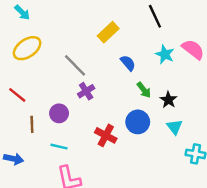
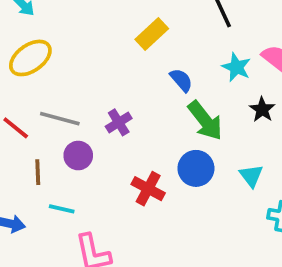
gray line: (75, 65) -> (60, 119), moved, turned -30
green arrow: (144, 90) -> (205, 121), size x1.6
black star: (168, 100) -> (262, 110), moved
cyan line: (59, 147) -> (62, 209), moved

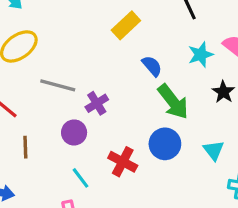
cyan star: (236, 67) -> (201, 55), turned 30
gray line: (60, 119) -> (58, 85), moved
purple circle: (78, 156) -> (74, 133), moved
cyan line: (62, 209) -> (81, 178), moved, turned 40

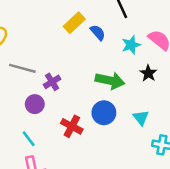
blue semicircle: (152, 66) -> (98, 33), moved
green arrow: (173, 102) -> (110, 81), turned -40
cyan line: (81, 178) -> (29, 139), moved

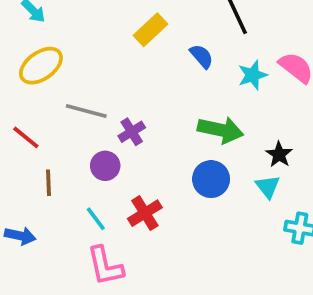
yellow rectangle: (74, 23) -> (151, 30), moved
black star: (148, 73) -> (279, 154), moved
red cross: (72, 126) -> (145, 213), moved, turned 30

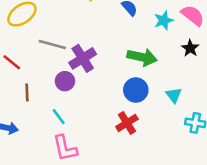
purple cross: (132, 132) -> (83, 58), size x1.5
black star: (279, 154) -> (190, 48), moved
red cross: (145, 213) -> (127, 123), moved

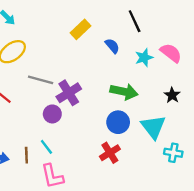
black star: (190, 48) -> (172, 95), moved
brown line: (27, 93) -> (26, 155), moved
cyan triangle: (174, 95) -> (153, 127), size x1.6

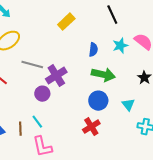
blue semicircle: (112, 46) -> (93, 50), moved, turned 48
cyan triangle: (153, 127) -> (128, 105), size x0.6

